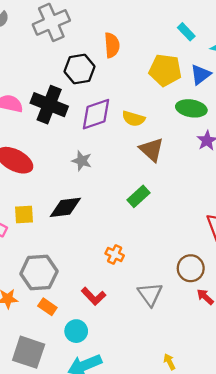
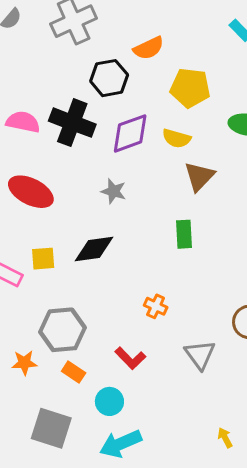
orange semicircle: (112, 45) -> (149, 48), turned 70
yellow pentagon: (165, 70) -> (190, 88), moved
brown triangle: (151, 150) -> (199, 176), turned 32
green rectangle: (138, 196) -> (184, 234), turned -50

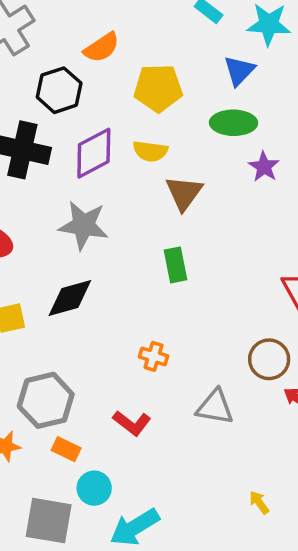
gray star: (113, 191) -> (84, 225), size x1.6
gray triangle: (200, 355) -> (215, 407), turned -36
cyan circle: (109, 401) -> (94, 488), moved

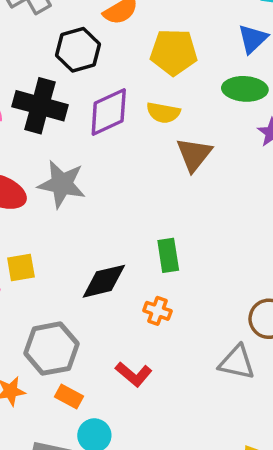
gray star: (84, 225) -> (62, 184), moved
green rectangle: (175, 265) -> (168, 255), moved
black diamond: (70, 298) -> (104, 281), moved
gray triangle: (215, 407) -> (237, 362), moved

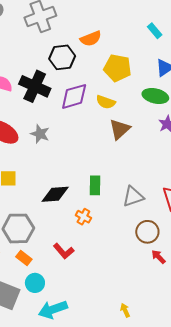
gray star: (62, 184) -> (40, 134), size x0.7
gray triangle: (237, 362) -> (133, 197), moved, turned -40

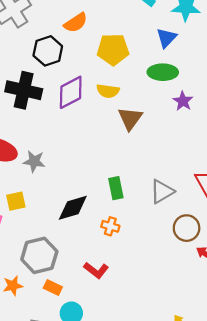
gray star: (40, 134) -> (34, 161), moved

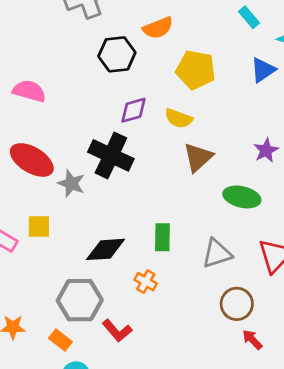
green ellipse: (163, 72) -> (242, 197), moved
black cross: (24, 90) -> (111, 155), moved
purple diamond: (71, 92) -> (134, 110), size x0.7
gray hexagon: (39, 255) -> (80, 300), moved

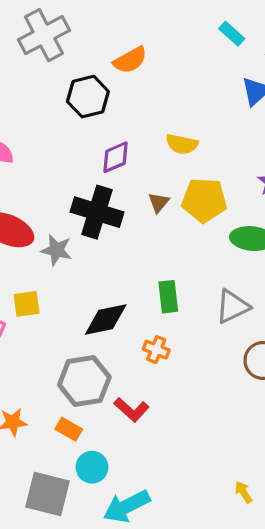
yellow pentagon: (196, 70) -> (204, 200), moved
yellow semicircle: (179, 118) -> (182, 144), moved
brown triangle: (198, 157) -> (159, 202), moved, size x0.6

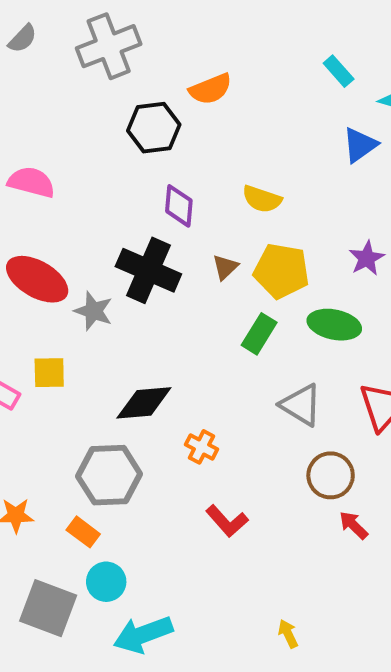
purple diamond: (115, 157) -> (179, 206), turned -68
green rectangle: (168, 297) -> (259, 334), moved, turned 32
gray triangle: (232, 306) -> (301, 405), turned 51
red L-shape: (132, 410) -> (227, 521), moved

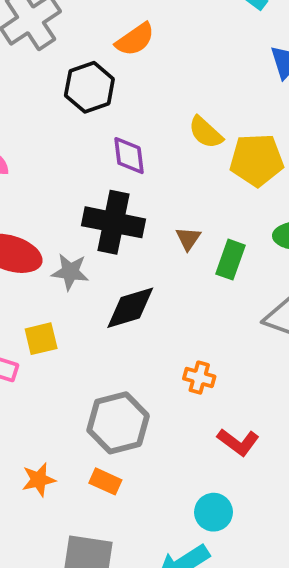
yellow semicircle: (262, 199) -> (206, 132), turned 36
brown triangle: (225, 267) -> (188, 239), moved
yellow pentagon: (281, 271) -> (257, 160), moved
black diamond: (144, 403) -> (130, 308), moved
cyan circle: (106, 582) -> (213, 512), moved

